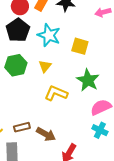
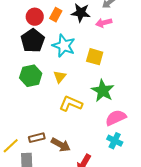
pink arrow: (103, 12) -> (104, 23), moved

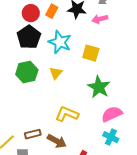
yellow L-shape: (71, 104) -> (67, 114), moved

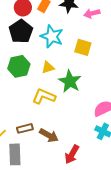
yellow triangle: (56, 73) -> (48, 67), turned 32
green star: (99, 87) -> (70, 81), moved
yellow L-shape: (67, 114) -> (44, 96), moved

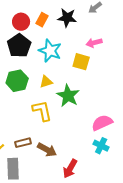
pink arrow: (92, 13) -> (94, 43), moved
yellow L-shape: (44, 96) -> (42, 111), turned 55

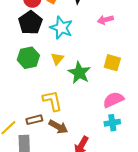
yellow square: (81, 62) -> (112, 63), moved
yellow triangle: (46, 82) -> (57, 59), turned -32
yellow L-shape: (42, 111) -> (52, 101), moved
cyan cross: (101, 146) -> (112, 123), turned -35

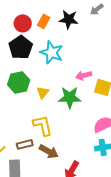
pink arrow: (105, 20) -> (84, 75), moved
yellow triangle: (57, 59) -> (43, 92), moved
green star: (79, 73) -> (70, 97), turned -30

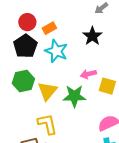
black star: (69, 19) -> (92, 36), moved, turned 30
orange rectangle: (44, 21) -> (49, 28), moved, turned 32
yellow triangle: (43, 92) -> (47, 91), size x1.5

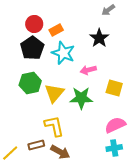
pink arrow: (88, 74) -> (88, 70), moved

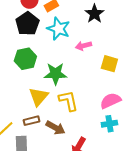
yellow triangle: (54, 93) -> (38, 97), moved
green star: (81, 98) -> (55, 74), moved
yellow L-shape: (54, 126) -> (68, 101), moved

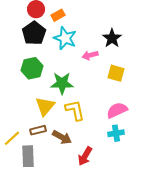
black star: (94, 14) -> (112, 38), moved

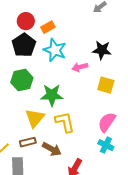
black star: (112, 38) -> (102, 50), turned -30
pink semicircle: (117, 110) -> (107, 122), turned -30
cyan cross: (116, 133) -> (106, 145), turned 35

